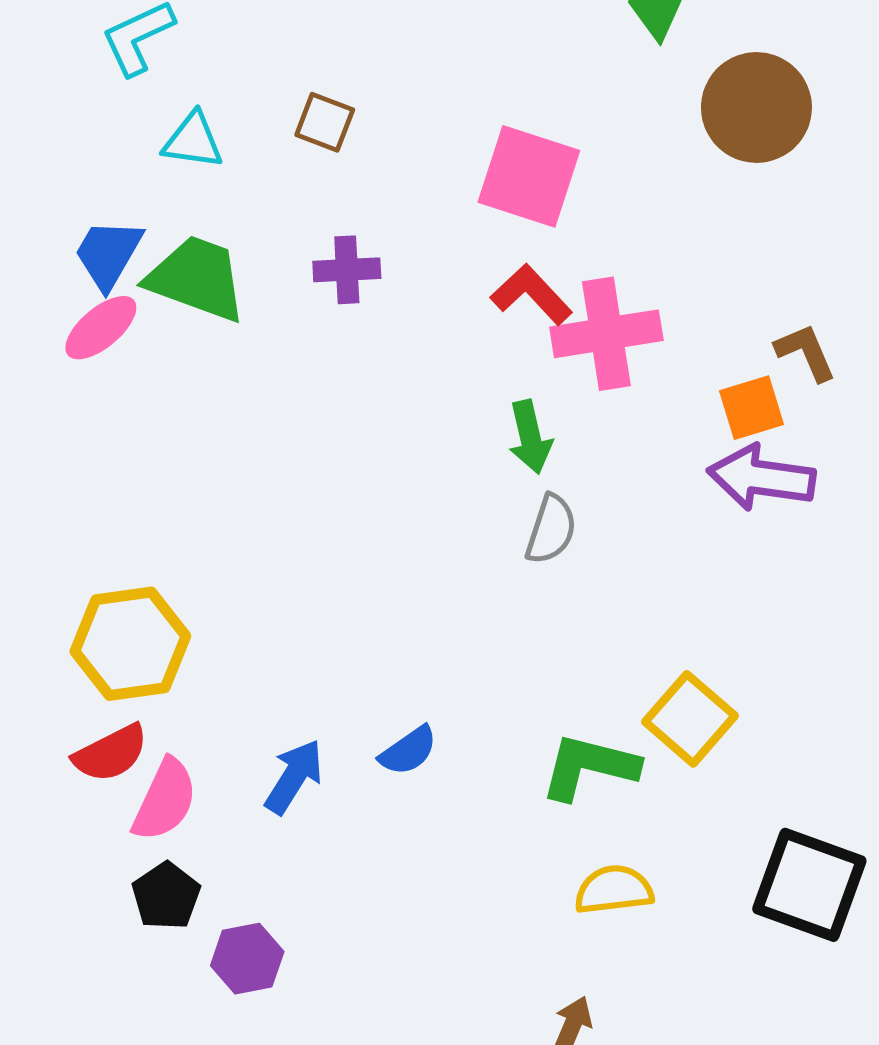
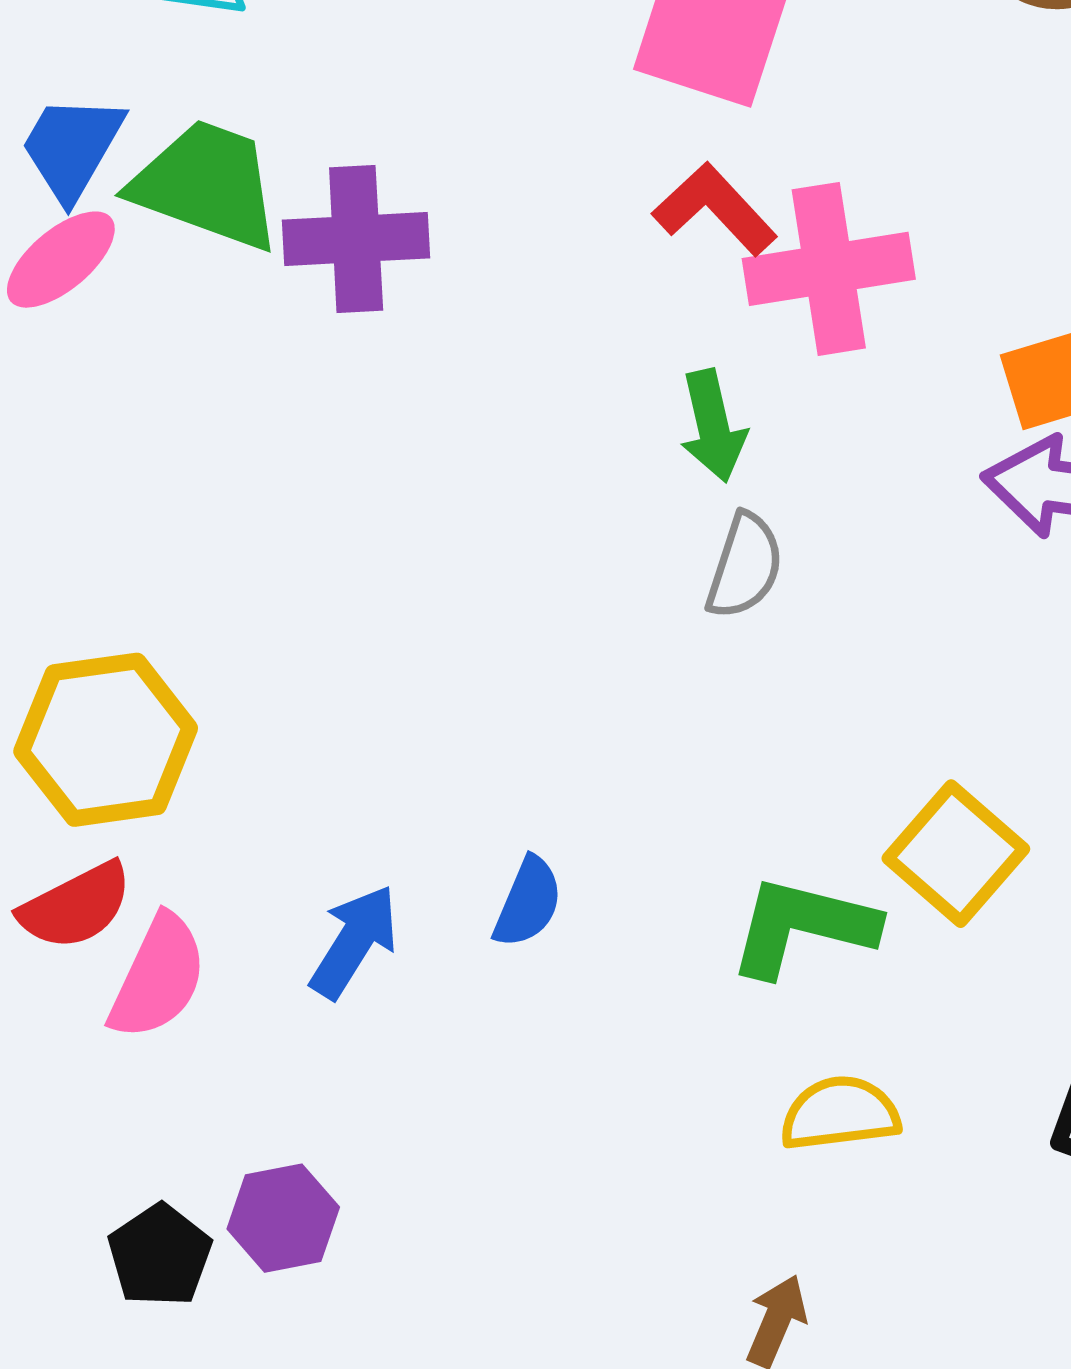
purple cross: (347, 270) -> (356, 239), moved, size x1.4
blue semicircle: (408, 751) -> (528, 902), turned -32
black pentagon: (166, 896) -> (160, 1255), moved

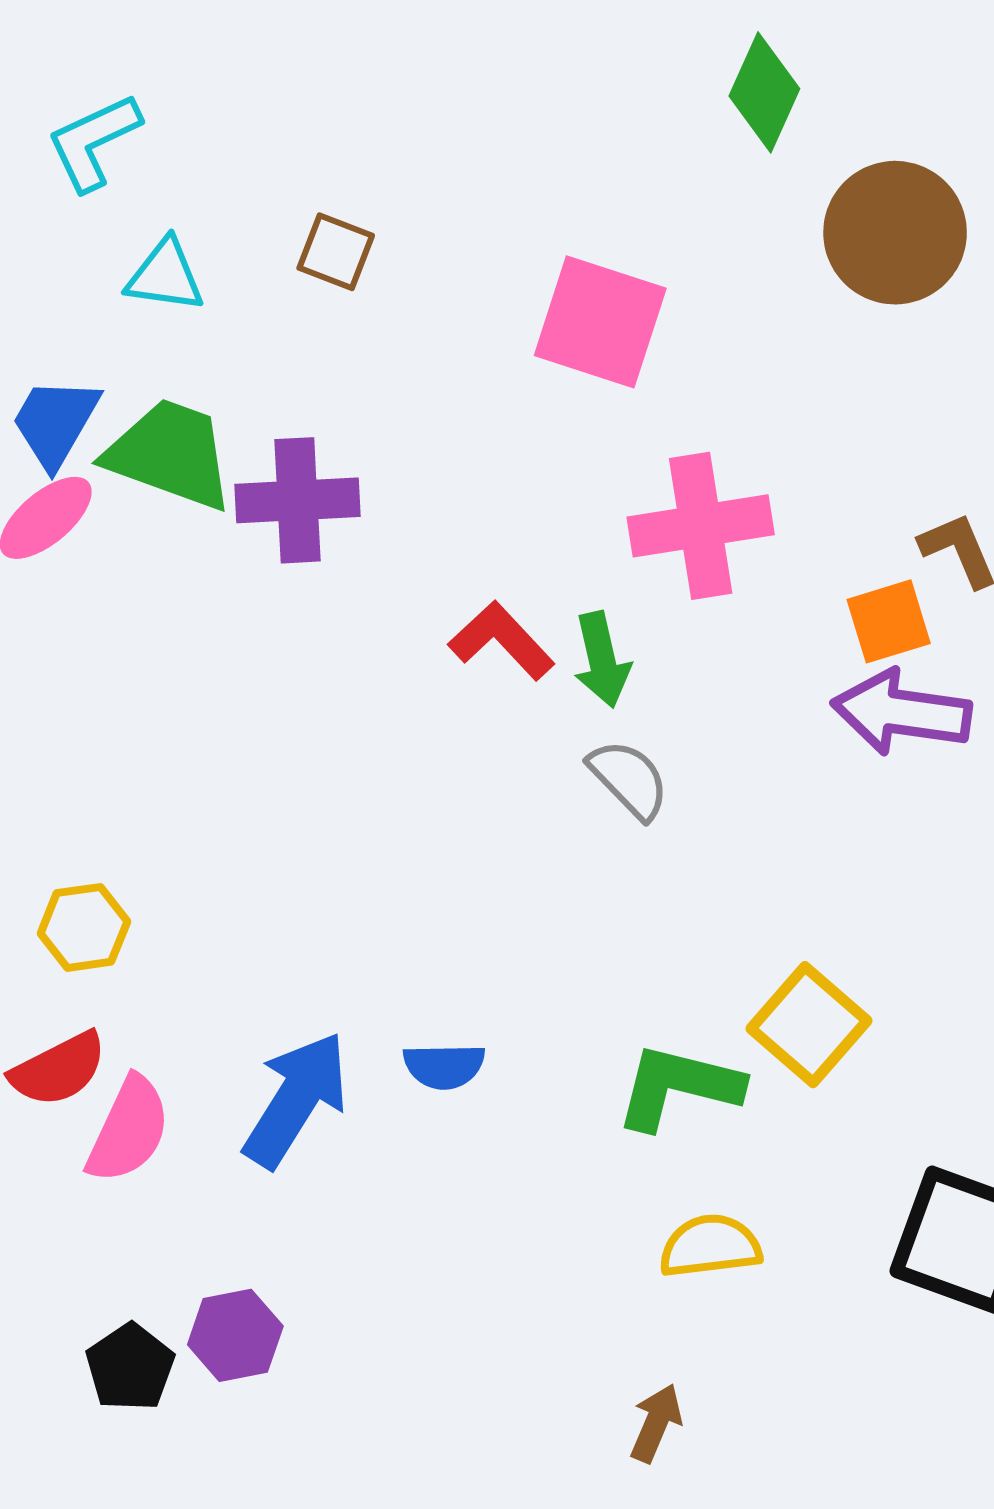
red L-shape: (715, 209) -> (501, 641), moved
gray semicircle: (745, 566) -> (629, 779), turned -62
yellow hexagon: (106, 740) -> (84, 927), size x0.6
blue semicircle: (528, 902) -> (444, 1066), turned 66
blue arrow: (354, 942) -> (296, 1100), size x1.4

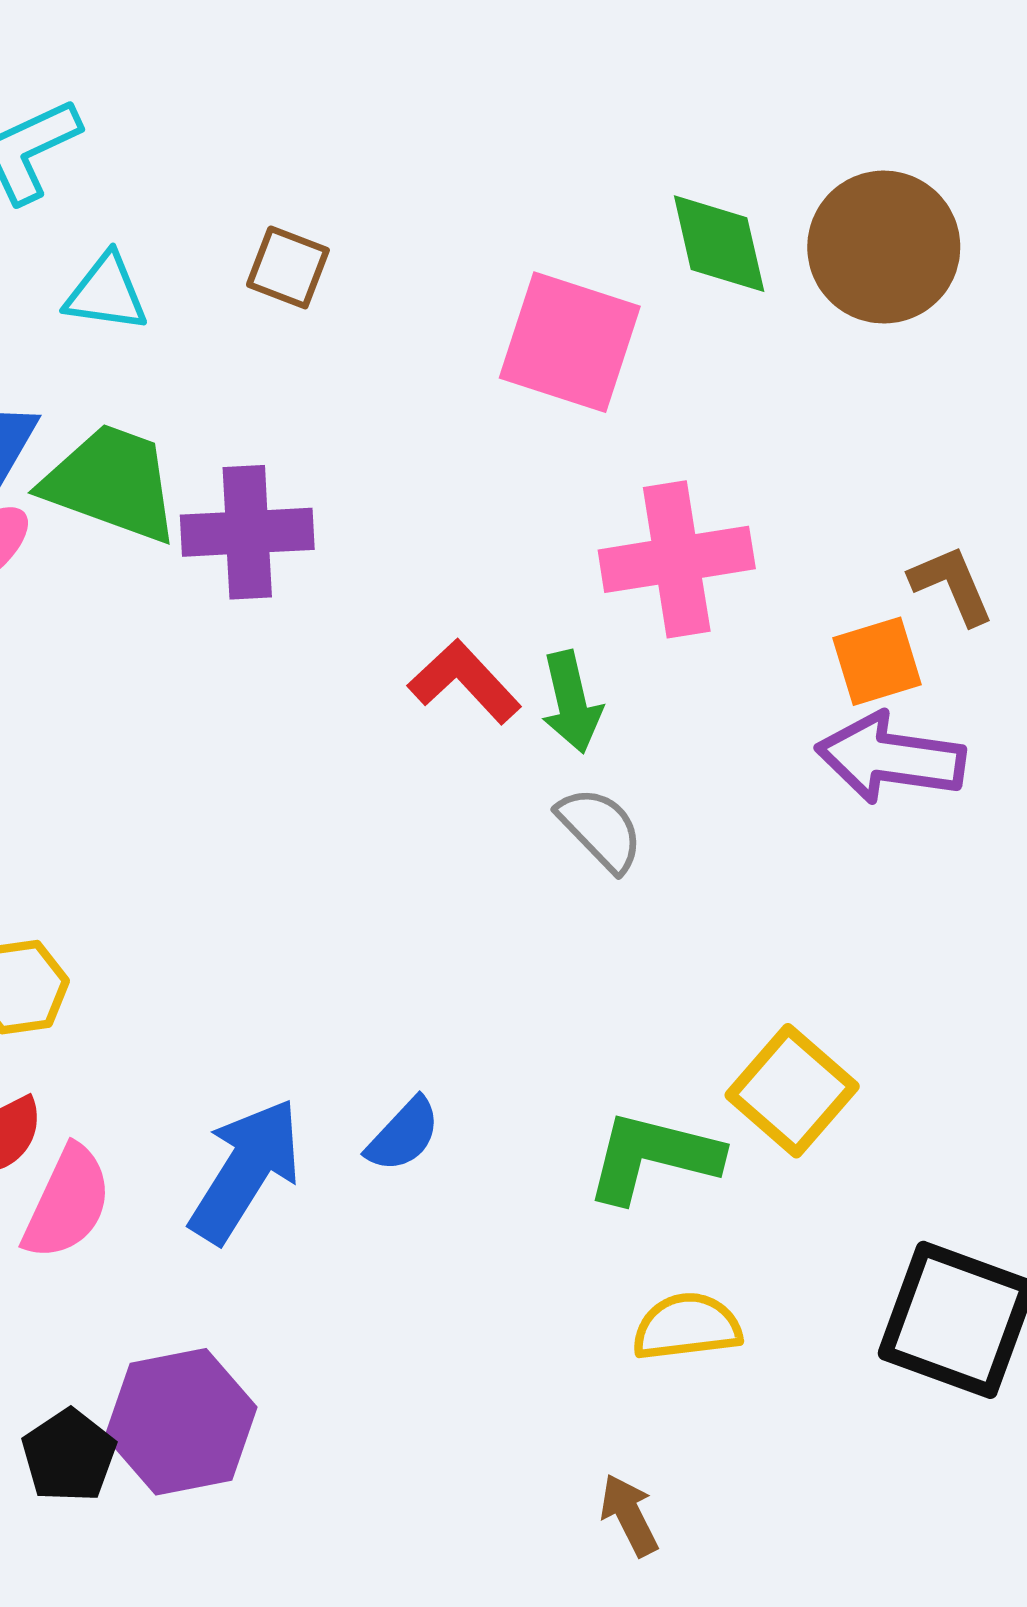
green diamond: (764, 92) -> (719, 244), moved, turned -37
blue semicircle: (444, 1066) -> (403, 1135), turned -46
purple hexagon: (235, 1335) -> (181, 1422), size x1.5
brown arrow: (656, 1423) -> (629, 1515), turned -50

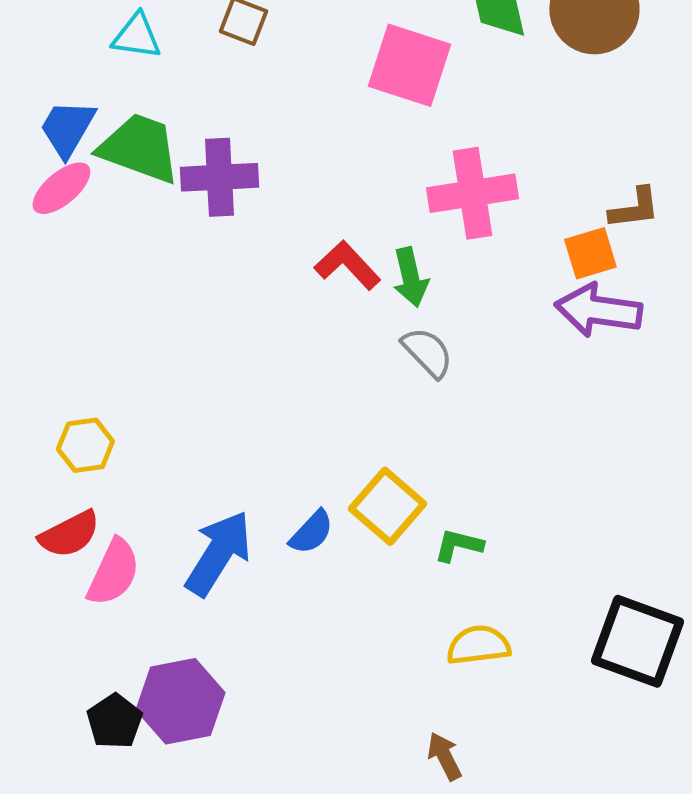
brown L-shape: (952, 585) -> (634, 208), turned 106
yellow square: (792, 1091) -> (387, 506), moved
green L-shape: (653, 1157) -> (458, 545), size x0.6

